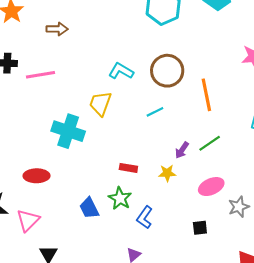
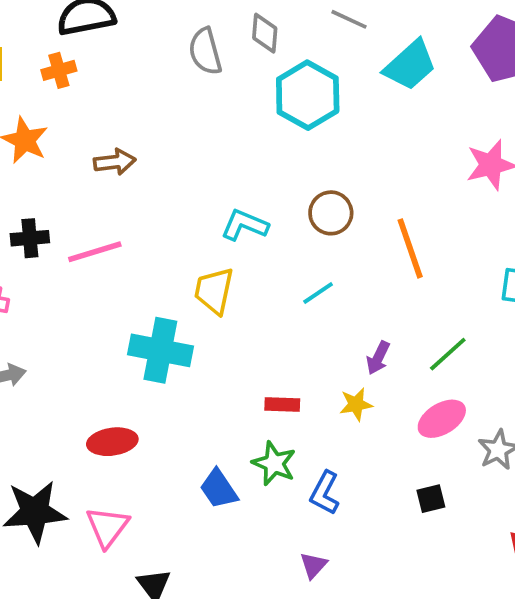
brown circle: (167, 71) -> (331, 213), size x0.7
green line: (210, 143) -> (448, 354), moved

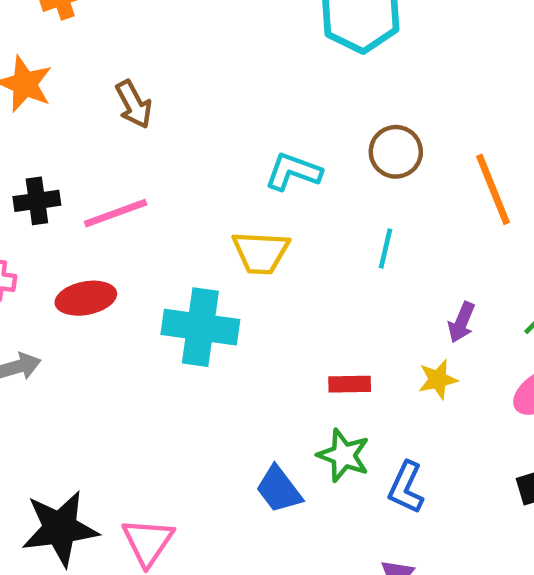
brown arrow: (115, 162) -> (134, 104), turned 72
yellow trapezoid: (214, 291) -> (261, 252), turned -96
cyan line: (318, 293) -> (385, 248), turned -40
red ellipse: (112, 442) -> (86, 298), moved

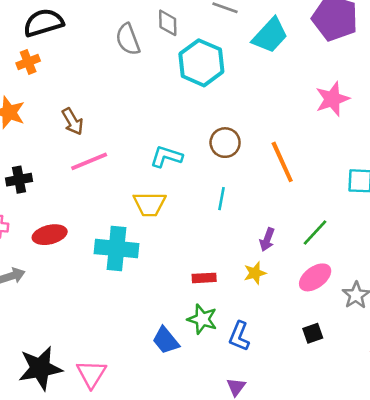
pink line: (116, 213) -> (89, 161), moved

